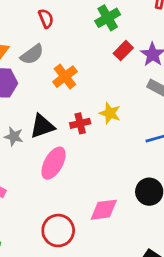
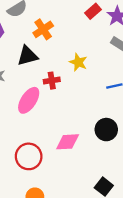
red cross: (80, 123) -> (52, 81), moved
black triangle: (42, 126) -> (28, 56), moved

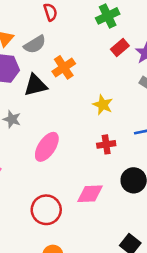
black triangle: (28, 56) -> (35, 85), moved
red cross: (52, 81) -> (106, 144), moved

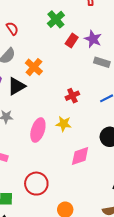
yellow star: (103, 105) -> (64, 124), moved
red cross: (106, 144) -> (72, 96), moved
red circle: (46, 210) -> (36, 184), moved

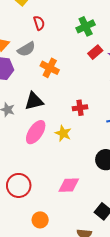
orange cross: (34, 67) -> (50, 68), turned -30
black triangle: (17, 86) -> (34, 101), moved
pink diamond: (80, 156) -> (69, 185), moved

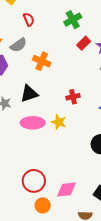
pink ellipse: (36, 132) -> (33, 123), turned 60
red circle: (19, 185) -> (34, 181), moved
pink diamond: (69, 185) -> (66, 190), moved

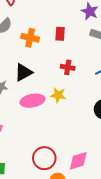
red rectangle: (84, 43) -> (60, 34), moved, turned -32
red cross: (73, 97) -> (68, 67), turned 32

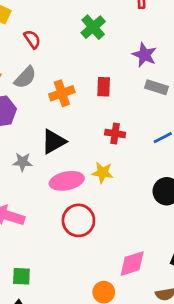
orange cross: (30, 38) -> (62, 93), turned -30
red circle: (44, 158) -> (78, 220), moved

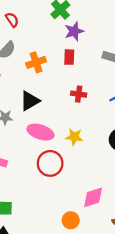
purple star: (144, 55) -> (74, 31), moved, turned 30
yellow star: (103, 173) -> (74, 137), moved
pink ellipse: (67, 181) -> (40, 132), turned 30

